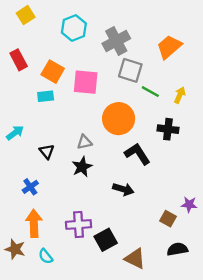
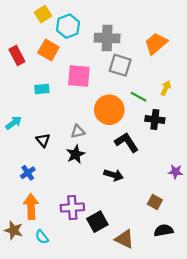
yellow square: (26, 15) -> (43, 14), moved
gray cross: (116, 41) -> (107, 38), turned 30
orange square: (53, 72) -> (48, 50), moved
green line: (150, 92) -> (139, 97), moved
purple star: (189, 204) -> (176, 172), moved

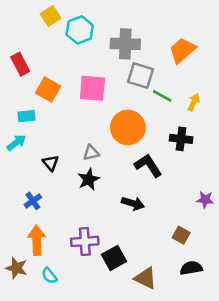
orange square: (48, 50) -> (48, 89), moved
cyan rectangle: (42, 89) -> (27, 116), moved
green line: (139, 97) -> (162, 96), moved

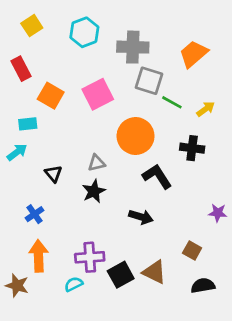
yellow square: (51, 16) -> (32, 26), moved
pink square: (92, 88) -> (98, 94), turned -32
yellow arrow: (194, 102) -> (206, 109), turned 30
cyan semicircle: (49, 276) -> (74, 284), moved, turned 102
brown triangle: (146, 278) -> (154, 272), moved

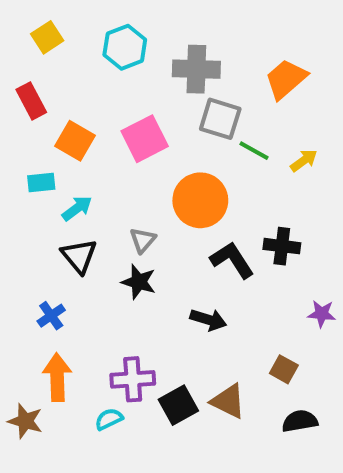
black cross: (192, 148) -> (282, 246), moved
cyan arrow: (17, 152) -> (77, 208), moved
gray triangle: (96, 163) -> (143, 240), turned -36
black triangle: (53, 174) -> (79, 256), size x1.4
black star: (94, 191) -> (139, 282), turned -30

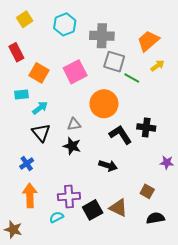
yellow arrow: (304, 161) -> (158, 66), moved
gray triangle: (143, 240) -> (74, 124), turned 40
brown star: (25, 421) -> (13, 229), moved

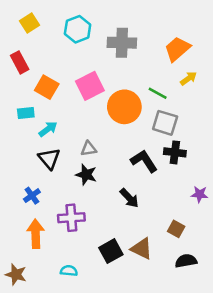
gray square: (114, 62) -> (165, 123), moved
orange circle: (104, 104) -> (124, 107), moved
black arrow: (108, 166) -> (129, 198), turned 30
purple cross: (69, 196) -> (71, 218), moved
cyan semicircle: (57, 217) -> (69, 271), moved, turned 32

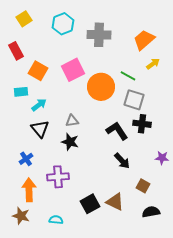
black arrow: (129, 198) -> (122, 161), moved
brown star: (16, 274) -> (21, 216), moved

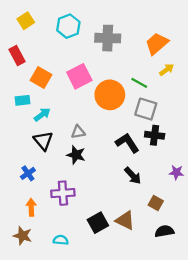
orange arrow: (29, 190) -> (31, 207), size x0.7

